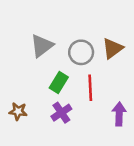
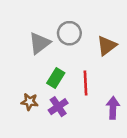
gray circle: (81, 52) -> (69, 33), moved
brown star: (18, 111) -> (30, 102), moved

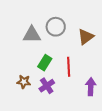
gray triangle: (40, 43) -> (32, 35), turned 36

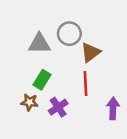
brown triangle: (86, 37) -> (91, 52), moved
green rectangle: (45, 63) -> (42, 80), moved

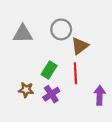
gray triangle: (39, 44) -> (23, 34), moved
green rectangle: (42, 80) -> (49, 70), moved

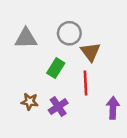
brown triangle: (80, 46) -> (90, 52), turned -30
green rectangle: (49, 70) -> (56, 68), moved

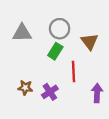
brown triangle: (90, 52) -> (90, 42), moved
green rectangle: (56, 68) -> (55, 51), moved

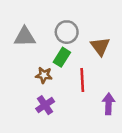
brown star: (25, 88) -> (44, 75), moved
purple cross: (50, 92) -> (45, 105), moved

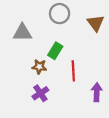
gray circle: (67, 32) -> (60, 14), moved
brown triangle: (100, 46) -> (96, 23), moved

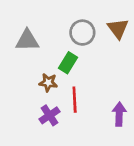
gray circle: (60, 14) -> (82, 33), moved
red line: (73, 71) -> (75, 100), moved

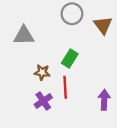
gray circle: (82, 33) -> (72, 14), moved
green rectangle: (68, 63) -> (70, 59), moved

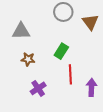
brown star: (42, 72) -> (28, 59), moved
red line: (65, 87) -> (70, 74), moved

